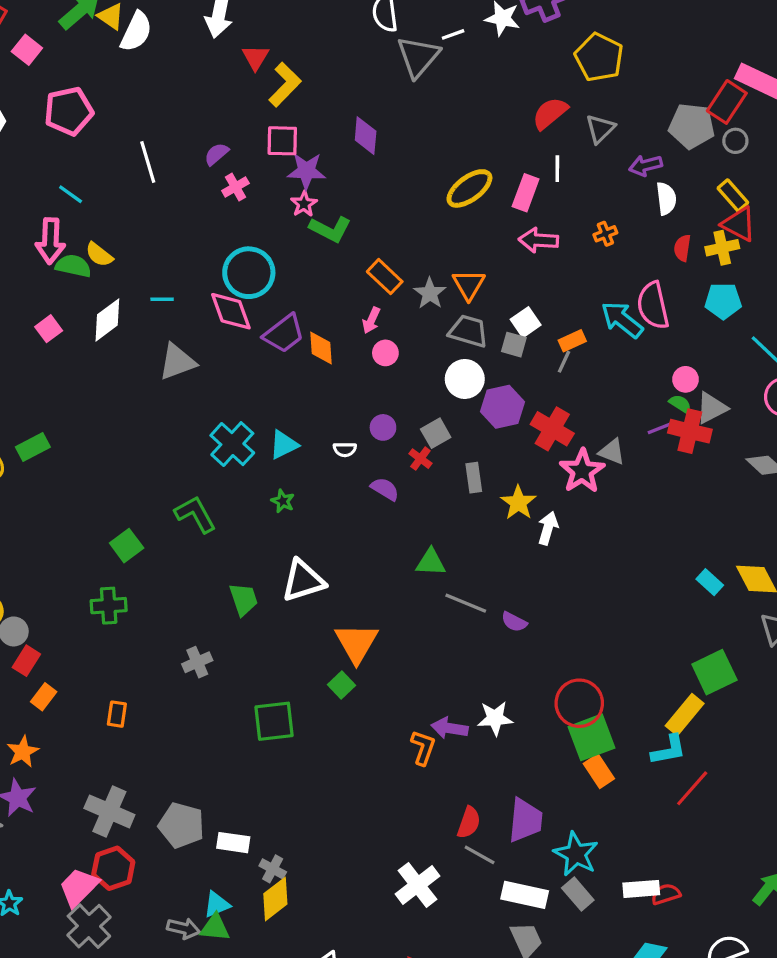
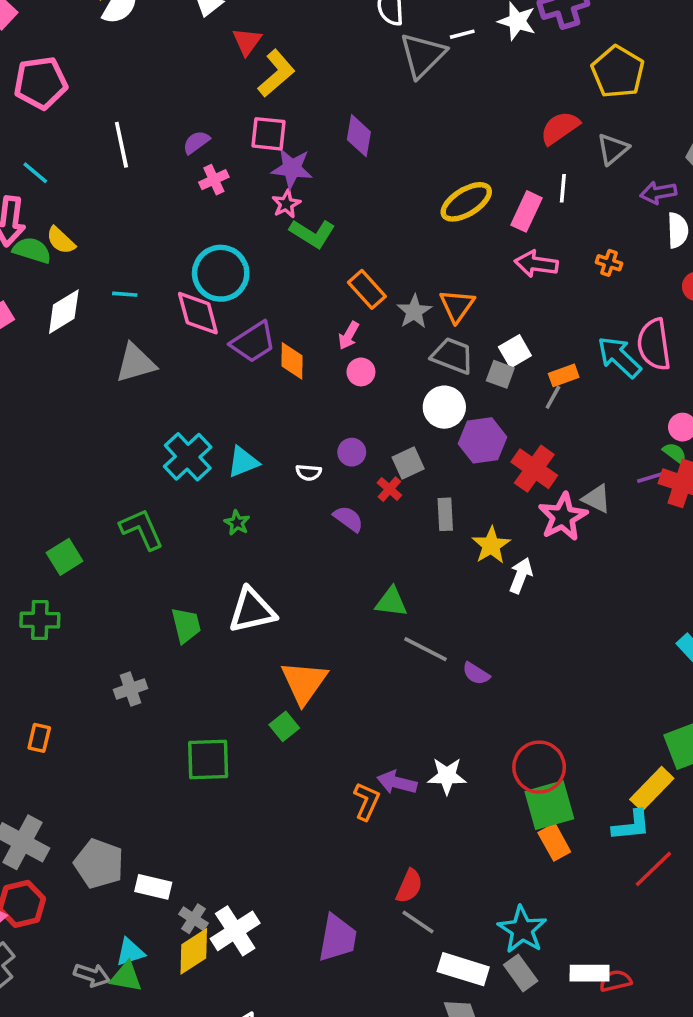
orange cross: (605, 234) -> (609, 263), turned 35
purple trapezoid: (525, 820) -> (337, 938), moved
white cross: (418, 885) -> (235, 931), moved

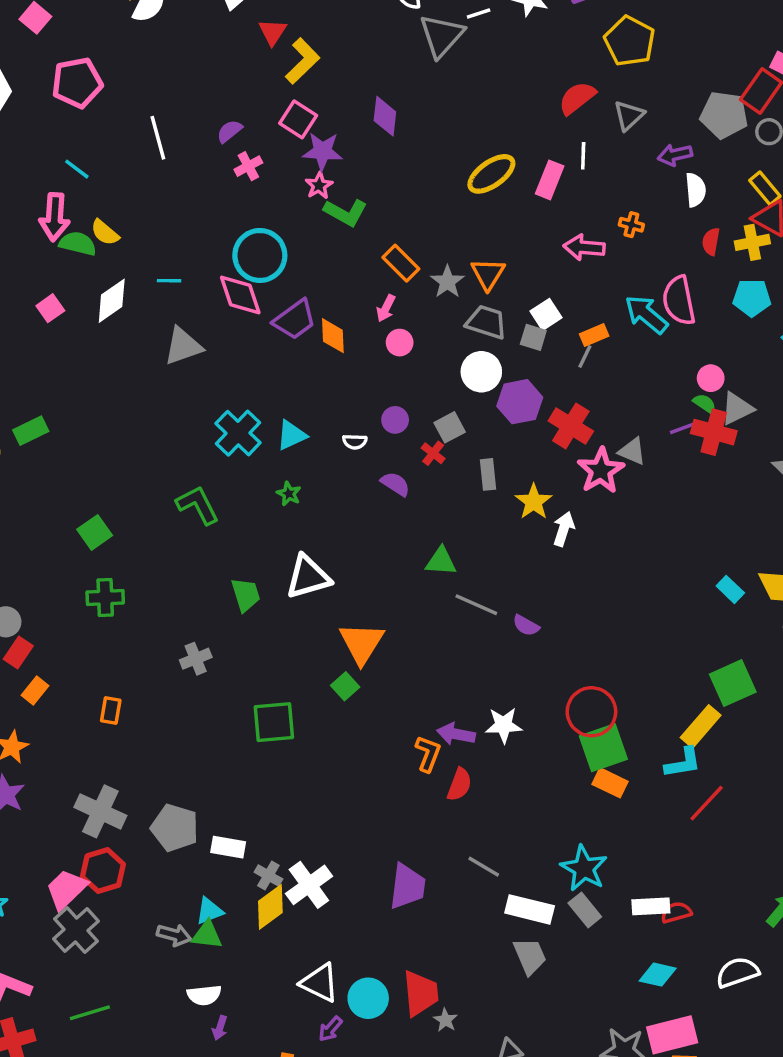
pink square: (268, 134) -> (298, 119), turned 30
pink arrow: (536, 264) -> (584, 247), moved
green square: (65, 557) -> (95, 532), moved
orange rectangle: (554, 842) -> (610, 783), turned -32
red semicircle: (409, 886) -> (459, 785), moved

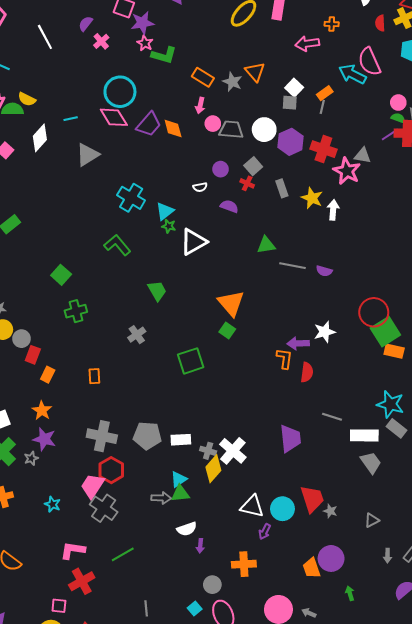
gray trapezoid: (486, 322) -> (231, 130), moved
cyan triangle: (291, 435) -> (165, 211), moved
white triangle: (308, 577) -> (193, 242), moved

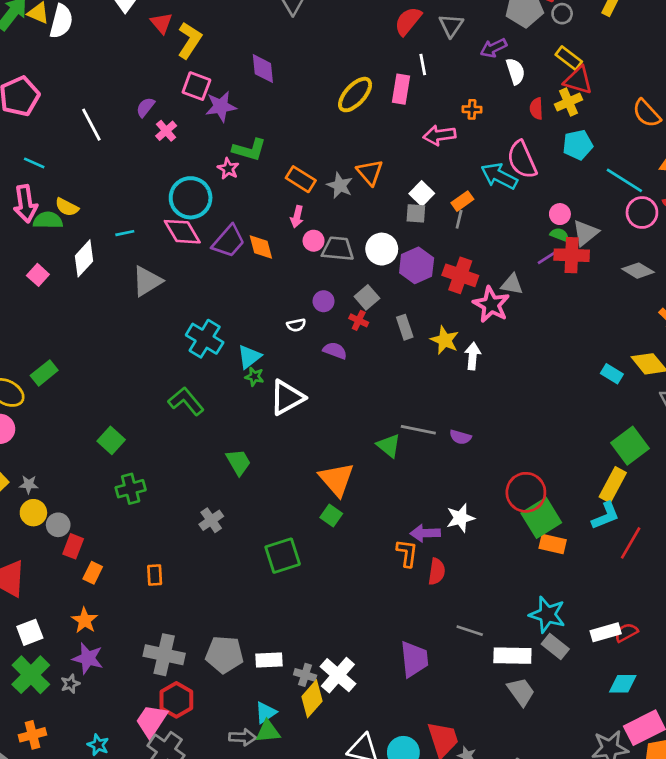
pink star: (145, 43) -> (228, 169), moved
green triangle: (266, 245) -> (389, 446), moved, turned 48

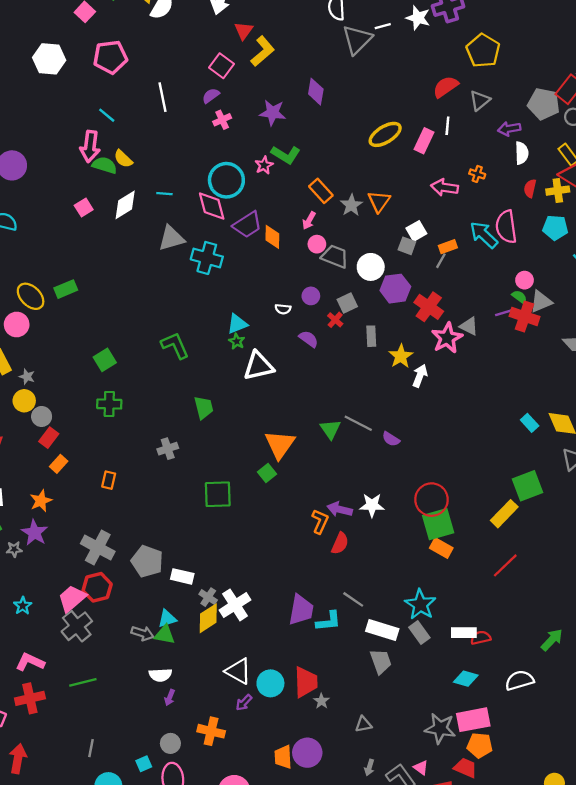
pink square: (196, 86) -> (222, 66), moved
cyan cross: (205, 339) -> (207, 258), moved, turned -32
cyan L-shape: (605, 516) -> (329, 621), moved

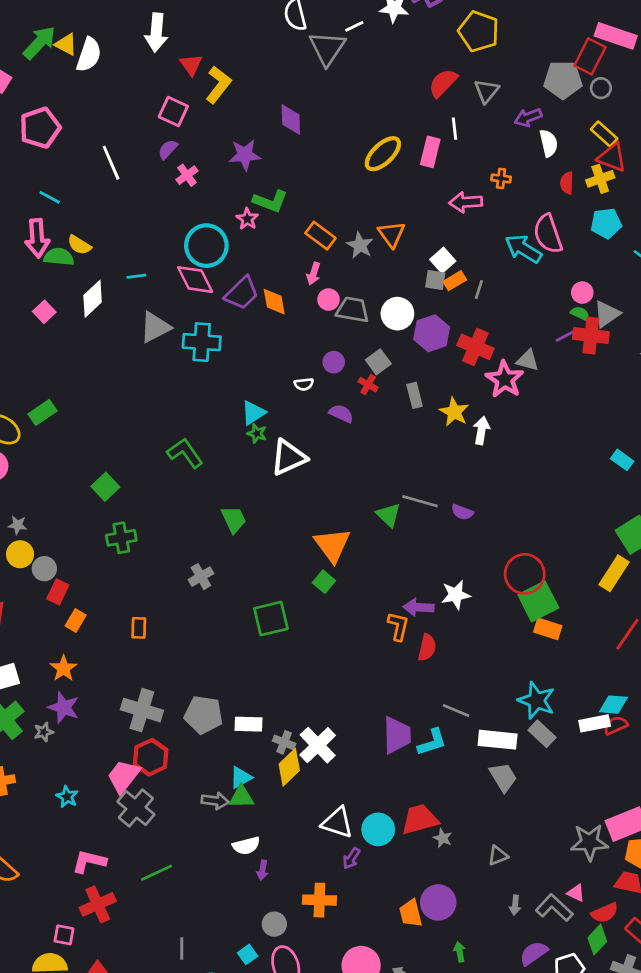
orange rectangle: (448, 247) -> (455, 281), moved
cyan diamond: (466, 679) -> (613, 705), moved
red trapezoid: (306, 682) -> (420, 819), turned -92

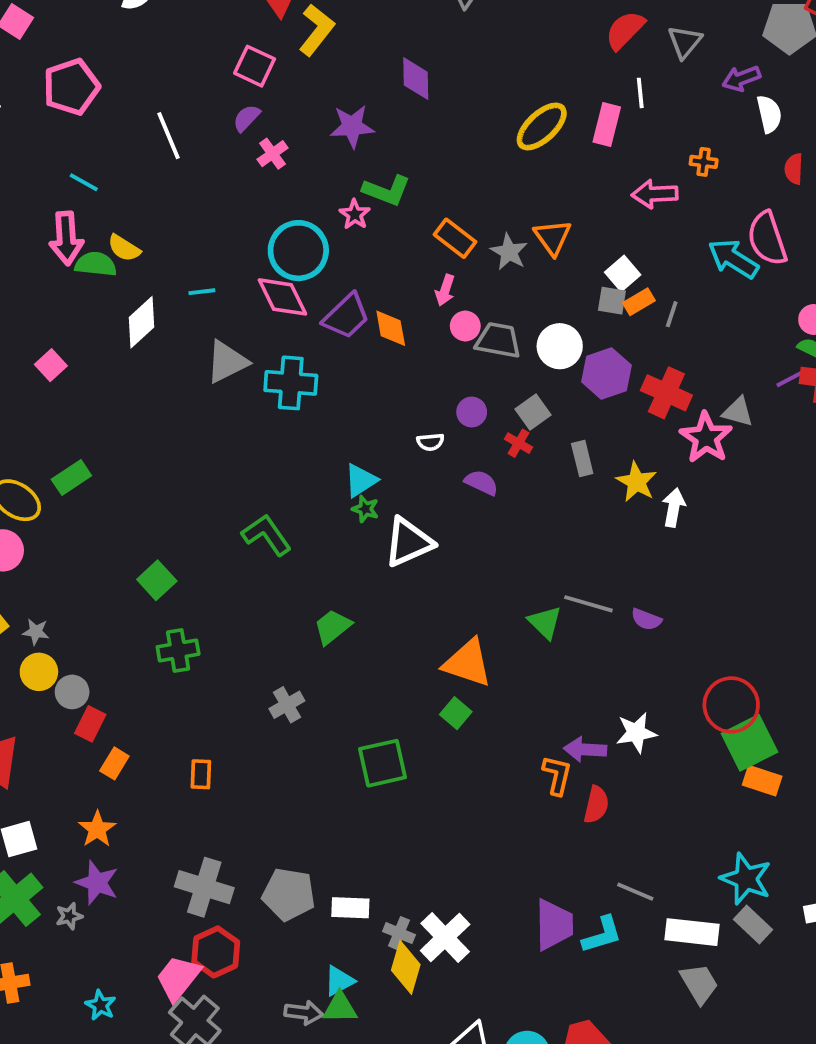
pink square: (44, 312) -> (51, 365), moved
green trapezoid: (234, 520) -> (332, 627), turned -104
orange triangle: (332, 545) -> (468, 663), turned -36
yellow diamond: (289, 767) -> (406, 967), turned -30

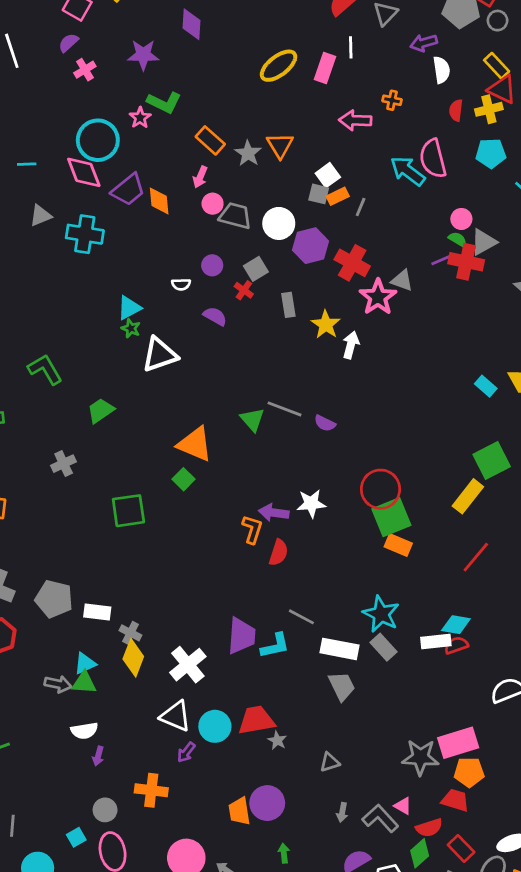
gray triangle: (227, 362) -> (41, 215), size x0.7
green L-shape: (267, 535) -> (45, 369), moved
white cross: (445, 937) -> (188, 665), moved

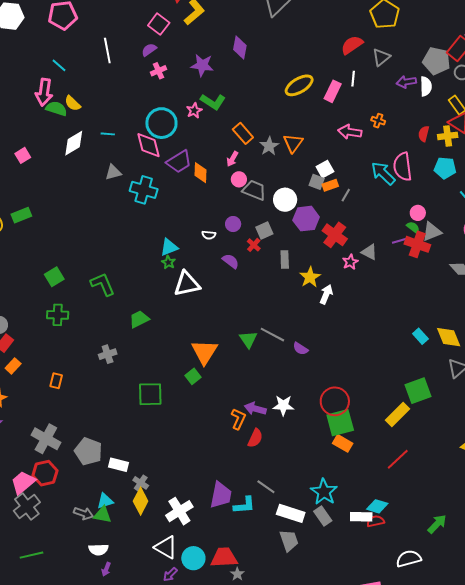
white semicircle: (442, 70) -> (426, 86), moved
pink star: (378, 297) -> (350, 262), size x0.6
orange triangle: (195, 444) -> (204, 352), turned 32

